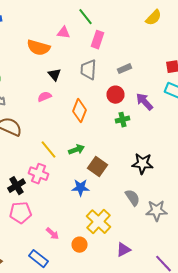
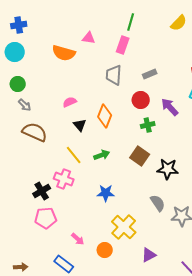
green line: (86, 17) -> (131, 22), moved, turned 54
black triangle: (54, 75) -> (80, 125), moved
brown square: (98, 167) -> (140, 156), moved

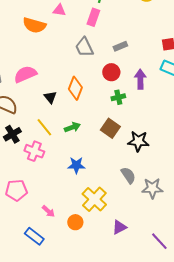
gray trapezoid: (114, 75) -> (84, 47), turned -30
pink semicircle: (70, 102) -> (25, 74), moved, size x1.6
purple arrow: (170, 107) -> (140, 79), turned 42
black cross: (42, 191) -> (12, 134), moved

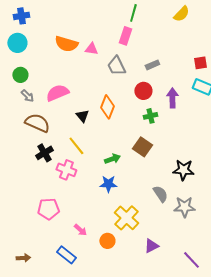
pink triangle: (59, 10) -> (91, 49), moved
green arrow: (72, 127) -> (112, 159), moved
black star: (138, 141) -> (183, 170), moved

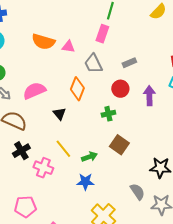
orange diamond: (107, 107) -> (77, 89), moved
green cross: (150, 116) -> (108, 114), moved
yellow line: (76, 146) -> (63, 149), moved

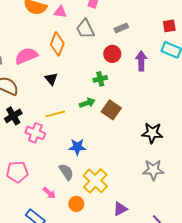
orange diamond: (77, 89) -> (57, 44), moved
yellow line: (63, 149) -> (55, 114), turned -66
green arrow: (89, 157) -> (87, 103), moved
gray semicircle: (137, 192) -> (66, 172), moved

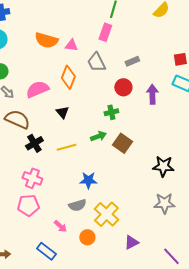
black cross: (13, 116) -> (34, 143), moved
pink cross: (35, 133) -> (32, 178), moved
gray semicircle: (66, 172) -> (77, 205), turned 108

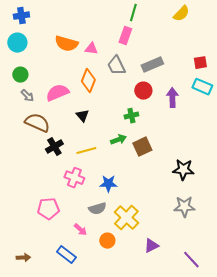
gray rectangle: (132, 61) -> (152, 65), size x1.5
brown square: (122, 143) -> (142, 147), turned 30
pink cross: (32, 178) -> (74, 178), moved

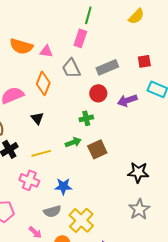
red square: (200, 63) -> (144, 61), moved
purple arrow: (172, 98) -> (127, 100), turned -108
gray star: (184, 207) -> (139, 209), turned -30

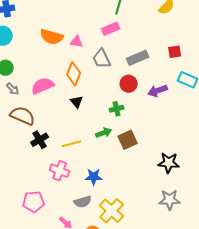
pink rectangle: (80, 38) -> (111, 29), turned 48
black triangle: (37, 118) -> (77, 102), moved
gray star: (139, 209) -> (170, 200), turned 30

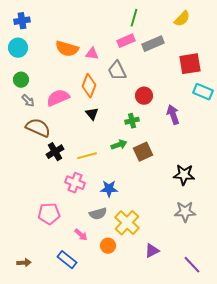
red square: (175, 52) -> (190, 64), size x1.6
gray rectangle: (138, 58) -> (153, 44), moved
purple arrow: (158, 91) -> (173, 115), moved, turned 90

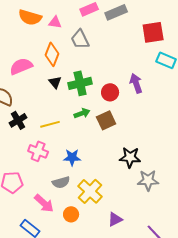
red circle: (144, 96) -> (110, 92), moved
green cross: (132, 121) -> (80, 83), moved, size x1.6
black star: (184, 175) -> (130, 157), moved
pink arrow: (81, 235) -> (44, 203), size x1.5

